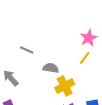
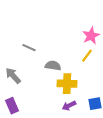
yellow cross: (65, 86) -> (67, 84), turned 30

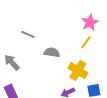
yellow cross: (67, 84) -> (78, 70), moved, turned 30

